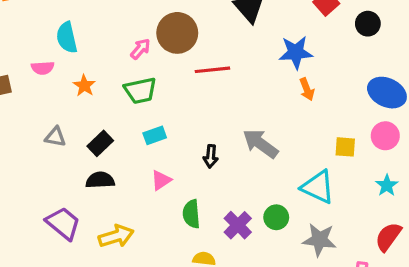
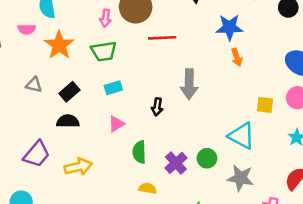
pink arrow: (140, 49) -> (106, 18), turned 144
orange star: (84, 86) -> (59, 45), size x1.6
gray arrow: (260, 144) -> (189, 84), moved, turned -128
purple trapezoid: (63, 223) -> (37, 154), turned 88

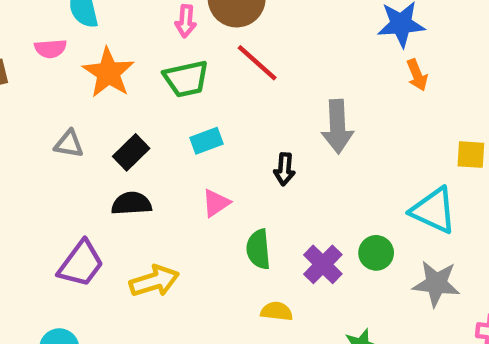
red line: (162, 38) -> (257, 63), moved, turned 48

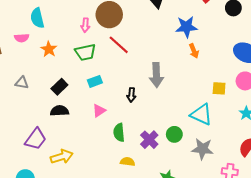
orange star: (108, 73) -> (49, 49), size x0.7
gray triangle: (69, 144) -> (22, 83), moved
yellow arrow: (154, 281) -> (62, 157), moved

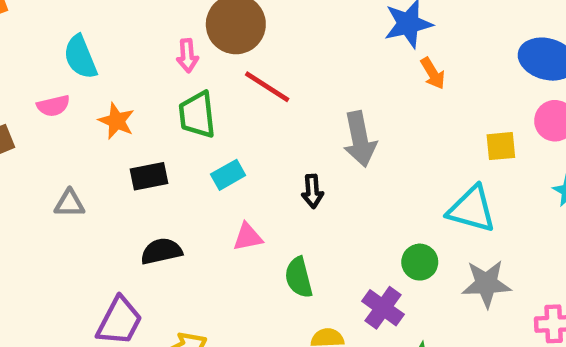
green trapezoid: (85, 52) -> (197, 115), turned 105
black rectangle: (59, 87) -> (149, 176), moved, turned 42
pink triangle: (99, 111) -> (248, 237), turned 32
purple cross: (149, 140) -> (383, 308), moved

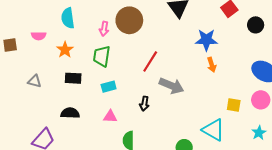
cyan semicircle: (80, 57) -> (68, 18), moved
red line: (267, 87) -> (150, 61), moved, turned 75
gray arrow: (360, 139) -> (171, 86), turned -70

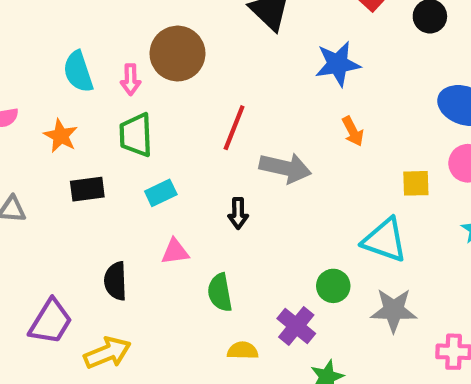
cyan semicircle: (68, 18) -> (78, 72), moved
orange arrow: (212, 65) -> (353, 131), moved
black semicircle: (70, 113) -> (116, 281), moved, turned -84

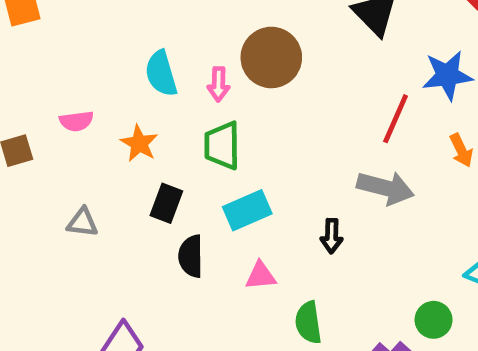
red line: (234, 128) -> (396, 119), moved
black rectangle: (87, 189) -> (166, 203), turned -64
cyan rectangle: (161, 193) -> (247, 210), size x1.4
black semicircle: (116, 281) -> (191, 256), moved

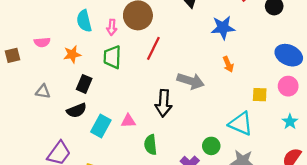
red line: (396, 119) -> (153, 48), moved
orange star: (139, 143) -> (72, 54), turned 30
cyan rectangle: (247, 210) -> (101, 126), moved, turned -40
black arrow: (332, 236) -> (164, 103), size x1.6
black semicircle: (191, 256) -> (77, 110), moved, turned -114

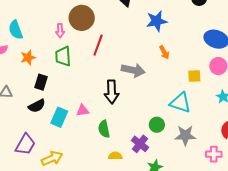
cyan semicircle: (84, 21) -> (16, 30), moved

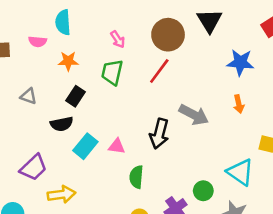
brown circle: (82, 18) -> (168, 35), moved
pink arrow: (60, 31) -> (118, 39), turned -48

